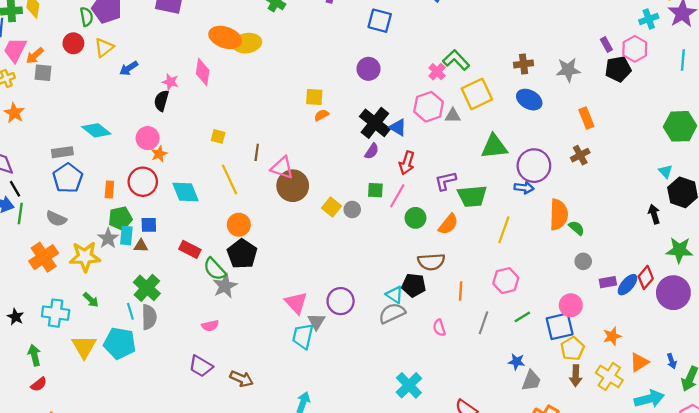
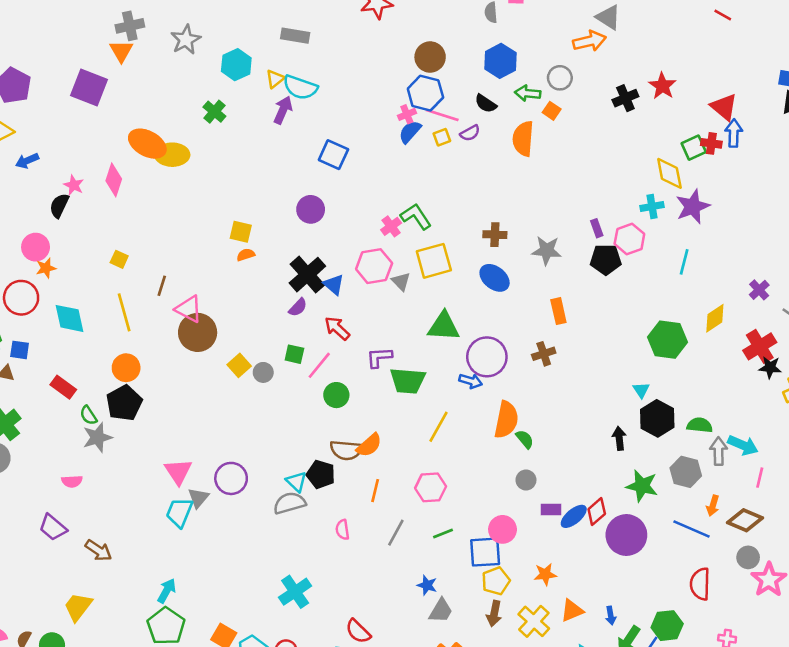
gray triangle: (453, 116) -> (401, 281), turned 35
red arrow: (407, 163) -> (337, 328), turned 105
orange semicircle: (448, 224) -> (369, 445), moved
green semicircle: (214, 269) -> (88, 415), size x0.7

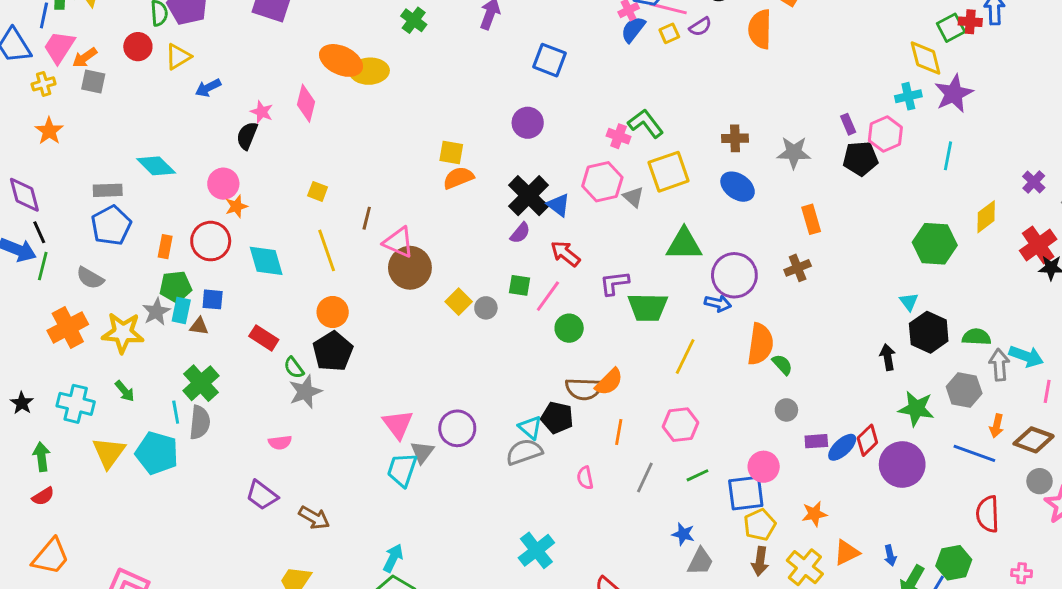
pink cross: (391, 226) -> (619, 136), turned -30
orange semicircle: (246, 255) -> (458, 178), size x1.5

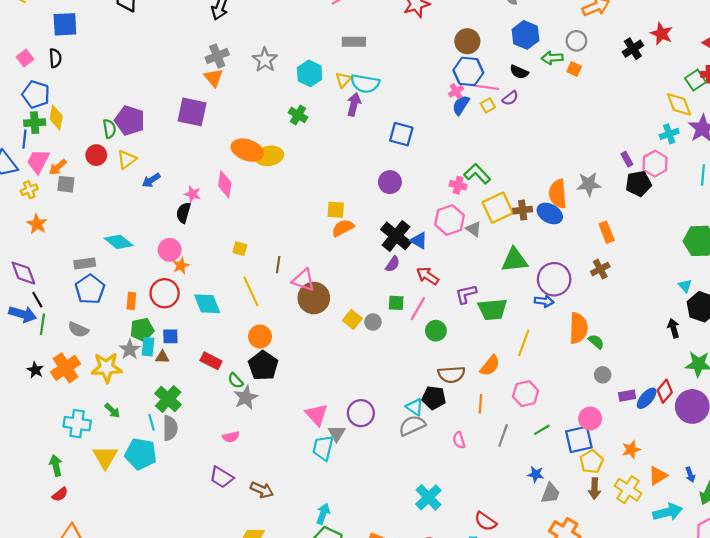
orange semicircle: (760, 29) -> (558, 194), moved
brown cross: (735, 138) -> (523, 210), moved
orange semicircle: (609, 382) -> (490, 366), moved
black star: (22, 403) -> (35, 370), moved

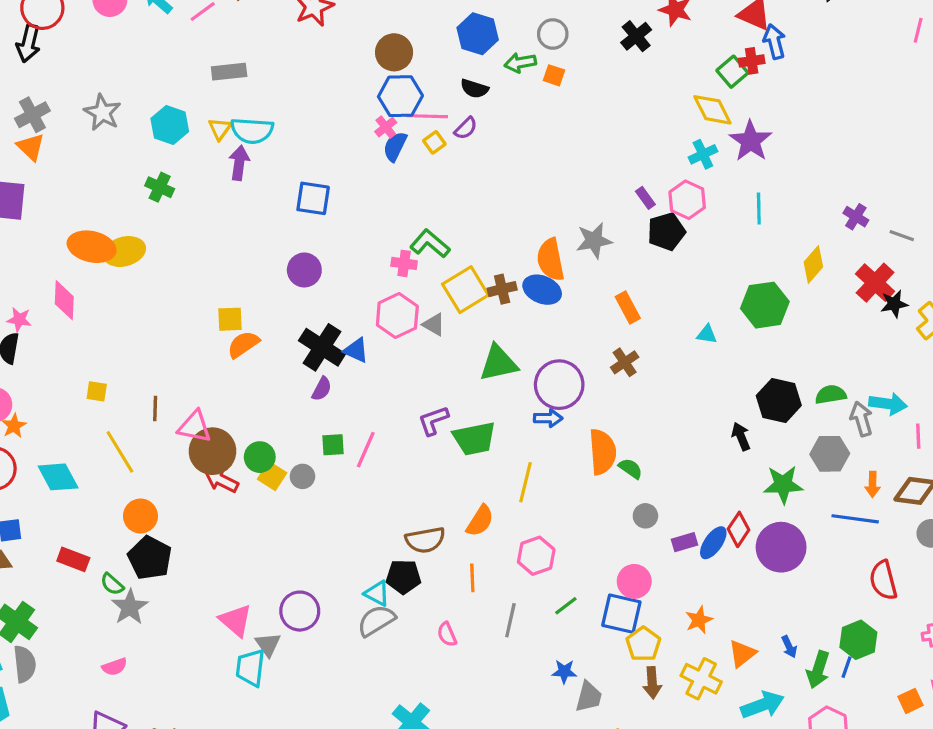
red arrow: (428, 276) -> (222, 480), moved
cyan triangle: (685, 286) -> (707, 334), moved, turned -32
green circle: (436, 331) -> (260, 457), moved
blue square: (579, 439) -> (621, 614), turned 32

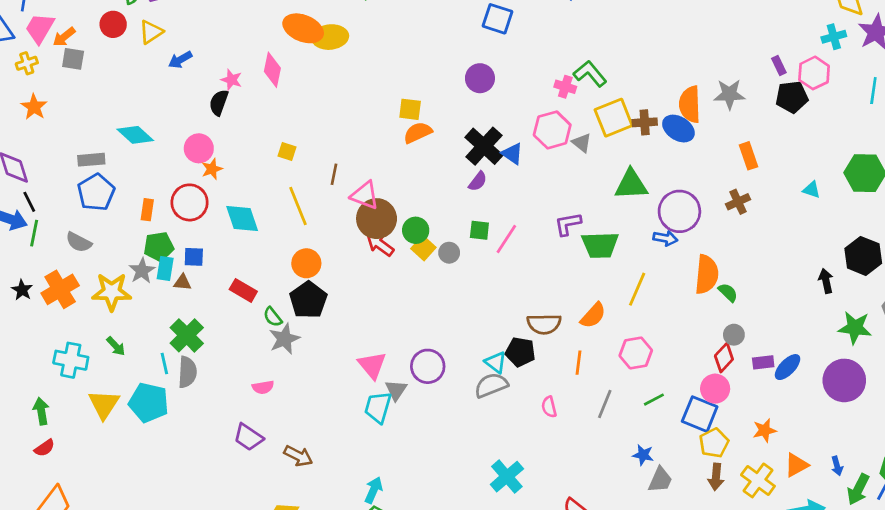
red diamond: (738, 529) -> (724, 358), moved

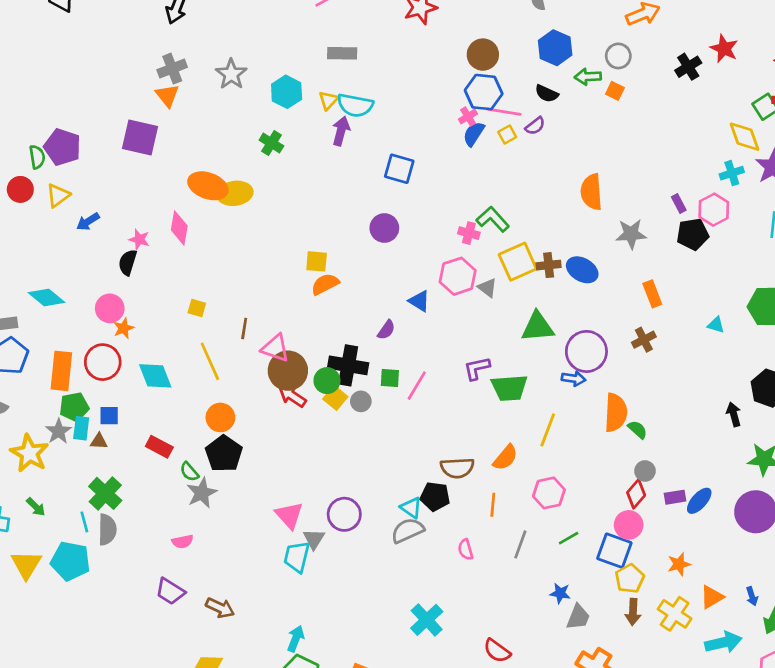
orange semicircle: (690, 104) -> (591, 192), moved
black cross: (484, 146) -> (348, 365), moved, turned -30
orange rectangle: (147, 210) -> (61, 371), size x1.8
yellow star: (112, 292) -> (29, 453), turned 30

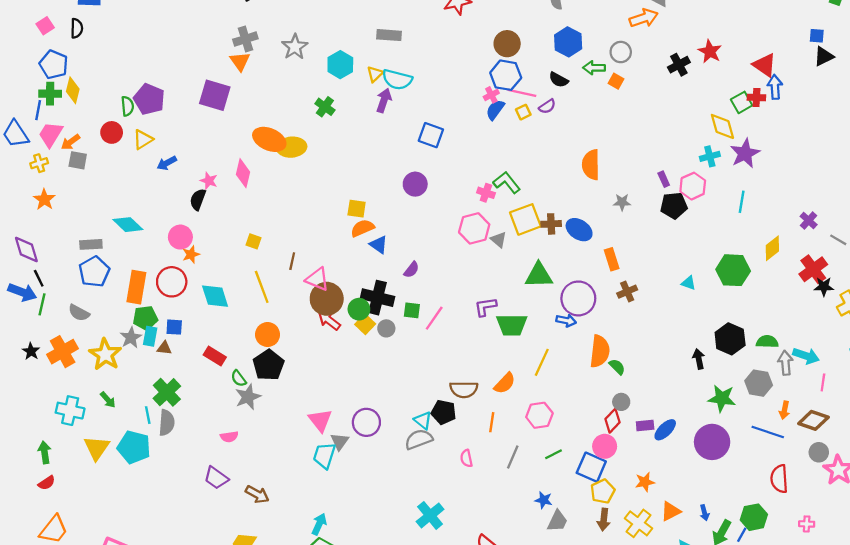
gray star: (631, 234) -> (622, 202), size x0.7
orange rectangle: (652, 294) -> (612, 259), moved
blue triangle: (419, 301) -> (379, 245), moved

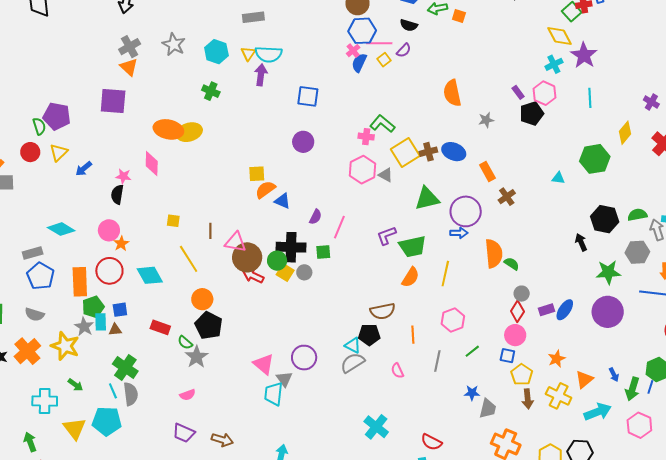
pink line: (434, 318) -> (339, 227), moved
orange semicircle: (505, 383) -> (410, 277), moved
blue square: (591, 467) -> (507, 356), size x0.6

